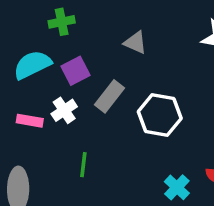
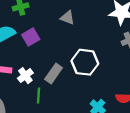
gray rectangle: (109, 96) -> (54, 73), moved
white cross: (64, 110) -> (25, 76), moved

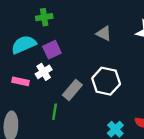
gray triangle: (67, 18) -> (104, 33), moved
white cross: (25, 76) -> (44, 72), moved

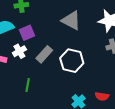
gray triangle: (104, 33) -> (71, 20), size x1.5
gray rectangle: (72, 90) -> (44, 54), moved

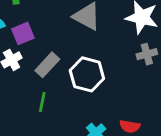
green line: (28, 85) -> (42, 102), moved

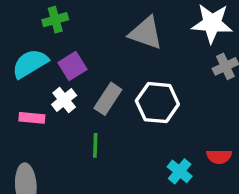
green line: (42, 102) -> (95, 145), moved

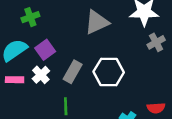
gray triangle: (146, 33) -> (97, 22), turned -40
pink rectangle: (32, 118) -> (15, 80), moved

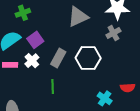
gray cross: (156, 42) -> (113, 33), moved

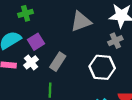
white hexagon: (88, 58) -> (102, 67), moved

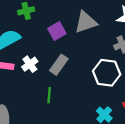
purple square: (36, 42) -> (57, 31), moved

